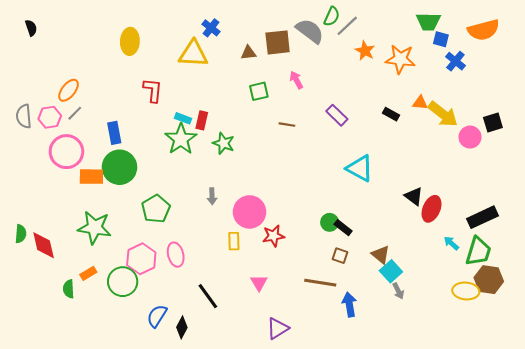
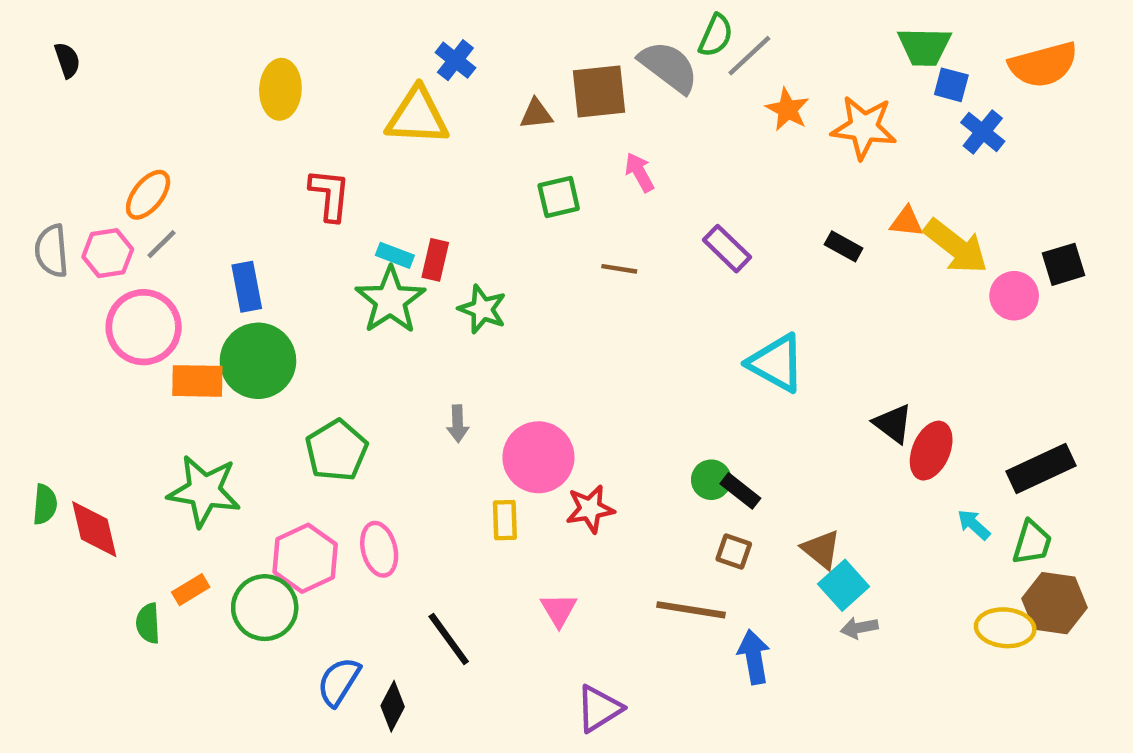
green trapezoid: (478, 251) -> (1032, 543), size x0.7
gray arrow: (398, 291) -> (859, 628), turned 105

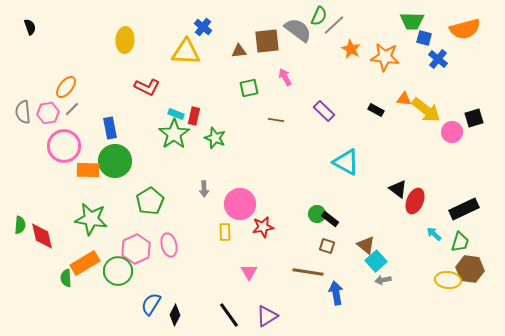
red L-shape: (330, 195) -> (147, 87), turned 110
orange rectangle: (191, 590) -> (85, 263), size x1.8
black line: (449, 639) -> (229, 315), moved

